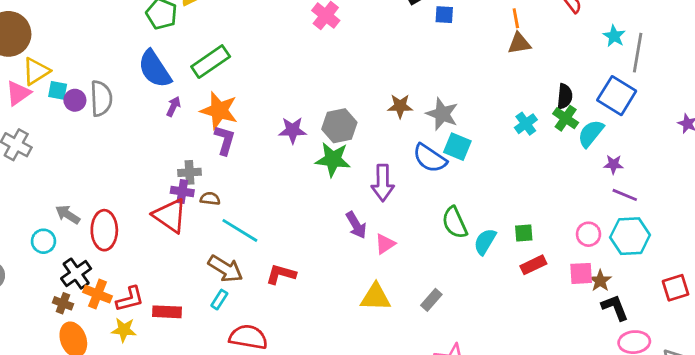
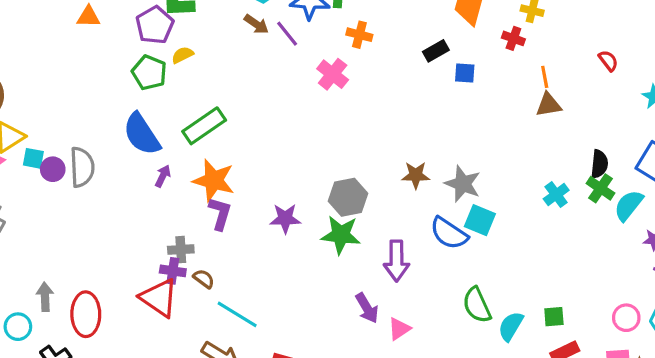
purple star: (293, 130) -> (285, 218), moved
brown semicircle: (210, 199) -> (204, 279), turned 30
gray arrow: (68, 215) -> (45, 297), turned 55

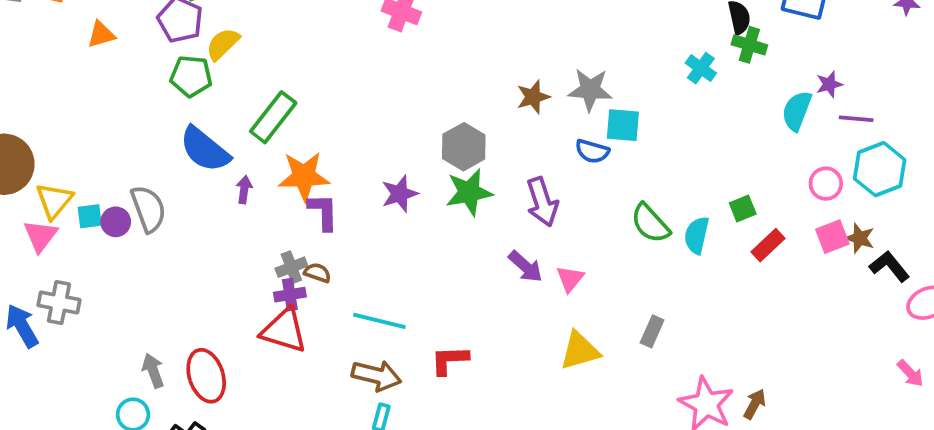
yellow semicircle: (182, 55) -> (223, 44), size x1.4
cyan semicircle: (629, 205) -> (797, 111), moved
blue semicircle: (449, 233) -> (592, 151), size x0.7
brown semicircle: (204, 279) -> (317, 273), moved

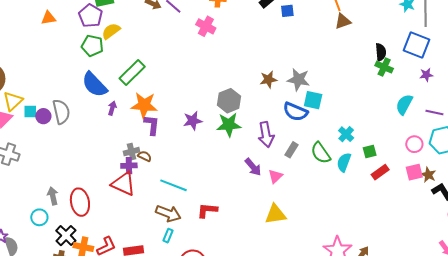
cyan cross: (701, 68) -> (346, 134), moved
purple star: (829, 84) -> (426, 75), moved
blue semicircle: (592, 151) -> (295, 112), size x1.4
gray rectangle: (652, 331) -> (292, 150), moved

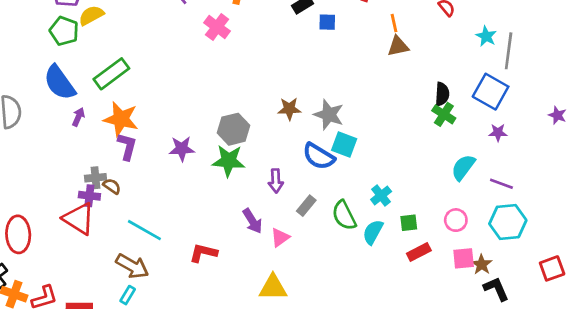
purple arrow: (266, 135) -> (276, 181), size x0.7
pink circle: (414, 144) -> (456, 220), moved
red L-shape: (207, 210) -> (203, 253), moved

